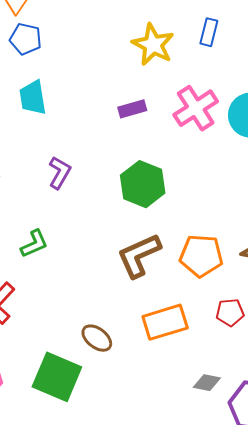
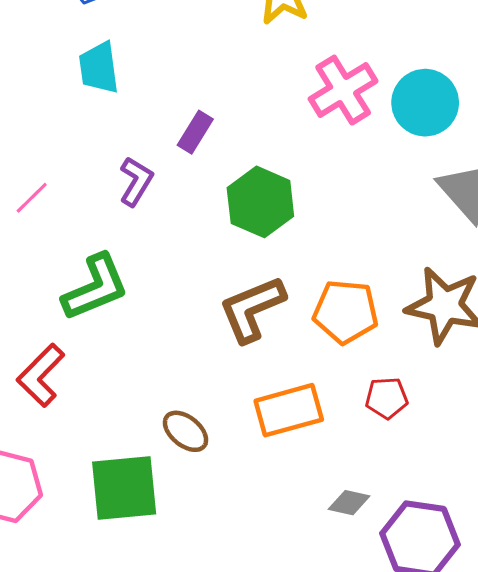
purple rectangle: (132, 109) -> (195, 132), moved, turned -44
green L-shape: (34, 244) -> (95, 287), size x1.6
green square: (57, 377) -> (124, 488), turned -30

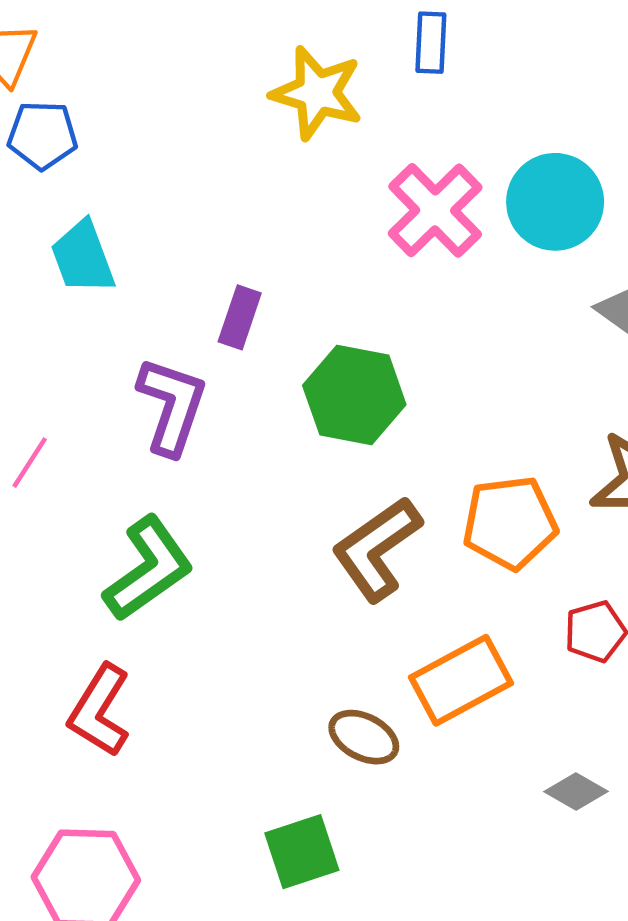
purple L-shape: (136, 181) -> (172, 406), size x1.4
brown ellipse: (186, 431) -> (364, 737), moved
green square: (124, 488) -> (302, 852), moved, size x0.7
gray diamond: (349, 503) -> (576, 791), turned 30

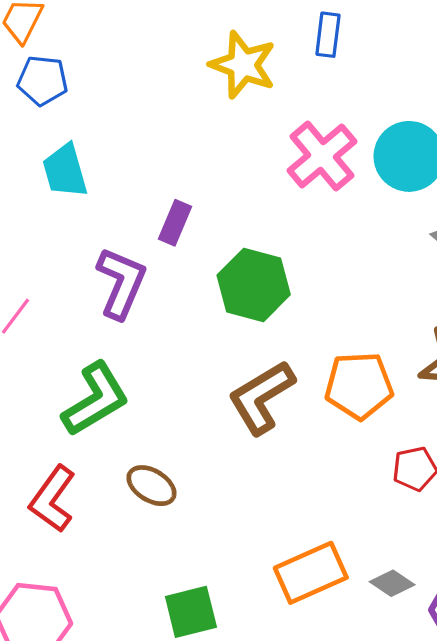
orange rectangle: (461, 680) -> (311, 573), moved
brown ellipse: (364, 737) -> (151, 486), moved

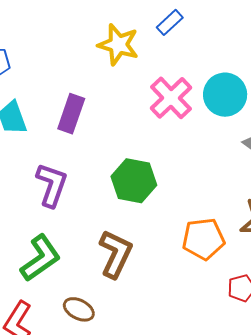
blue rectangle: (328, 35) -> (170, 22), turned 44
purple rectangle: (175, 223) -> (71, 114), moved, size x1.4
brown L-shape: (261, 397) -> (116, 254), moved, turned 150

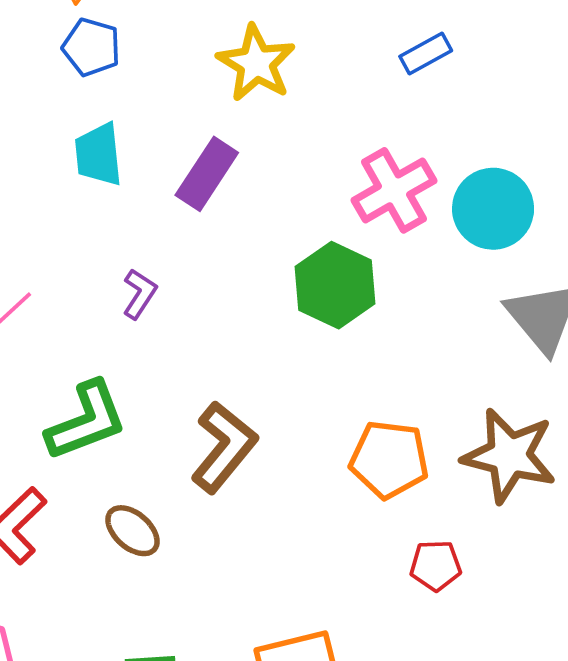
yellow star: (118, 45) -> (256, 63), moved
green hexagon: (134, 181) -> (335, 285), moved
purple L-shape: (52, 185) -> (139, 294), size x0.6

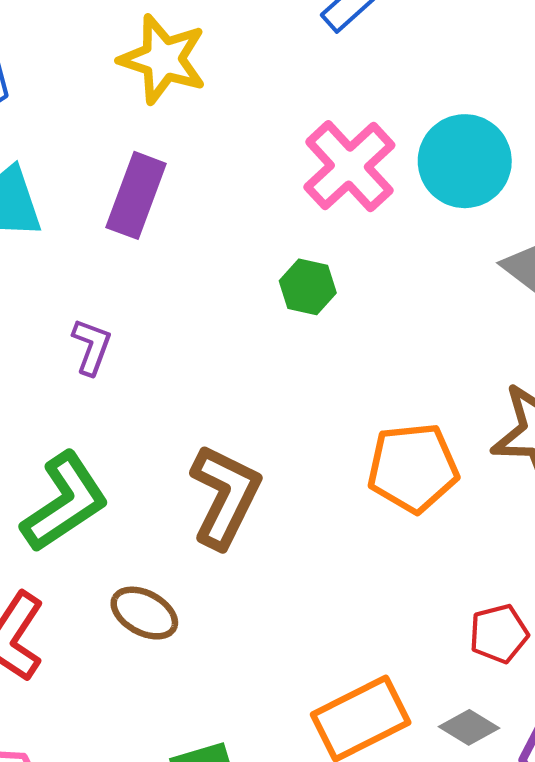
green hexagon: (335, 285) -> (308, 287), size x0.6
red pentagon: (436, 565) -> (499, 634), moved

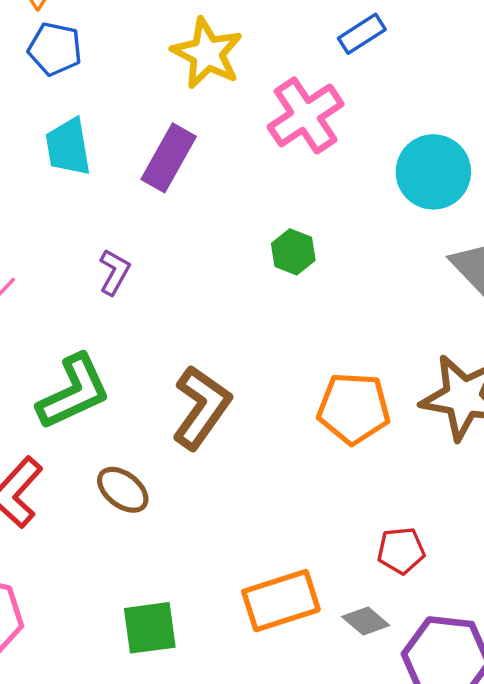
pink cross: (349, 166) -> (306, 115), moved

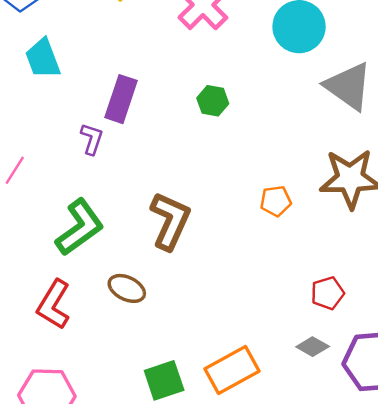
purple rectangle: (169, 158) -> (121, 99), moved
orange pentagon: (354, 408) -> (276, 201), size x0.6
orange rectangle: (281, 601) -> (232, 370), moved

